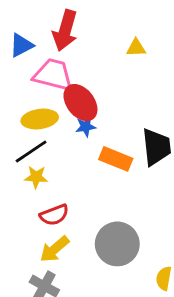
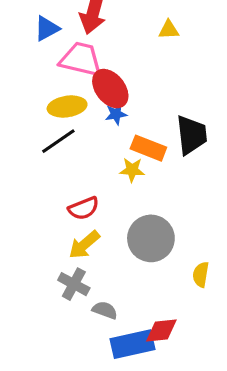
yellow star: (36, 177) -> (132, 170), moved

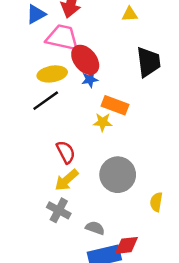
black trapezoid: (192, 135) -> (148, 62), moved
red semicircle: (84, 208) -> (66, 152), turned -95
gray semicircle: (105, 310) -> (95, 228), moved

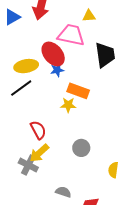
pink trapezoid: (62, 38) -> (71, 35), moved
gray circle: (118, 175) -> (81, 148), size x0.6
gray cross: (59, 210) -> (28, 165), moved

